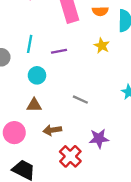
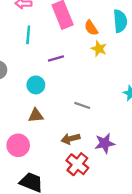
orange semicircle: (100, 11) -> (91, 28), moved, turned 63
cyan line: (30, 44) -> (28, 35), moved
brown arrow: (52, 130) -> (71, 139), moved

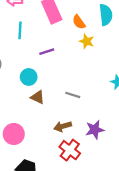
brown triangle: (36, 115) -> (38, 97), moved, turned 32

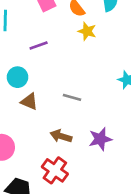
brown arrow: (63, 126) -> (61, 136), turned 35
red cross: (70, 150) -> (55, 170), moved

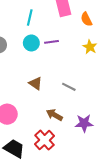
yellow star: (87, 31) -> (90, 47), moved
cyan circle: (17, 77) -> (31, 43), moved

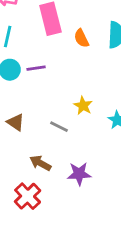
yellow star: (90, 47) -> (83, 106), moved

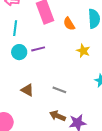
yellow star: (83, 106) -> (83, 51), moved
brown arrow: (40, 163) -> (58, 116), moved

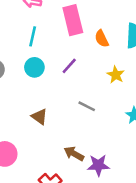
purple line: (38, 49) -> (69, 66), moved, turned -40
gray line: (59, 90) -> (87, 106), moved

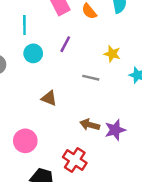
yellow star: (116, 75) -> (112, 54), moved

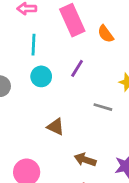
brown arrow: (90, 125) -> (85, 160), moved

